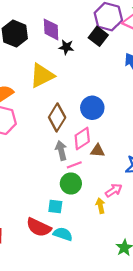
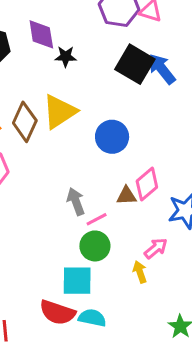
black square: (98, 36) -> (135, 64), moved, size x1.4
yellow triangle: (42, 76) -> (59, 112), moved
brown diamond: (57, 117) -> (25, 122), moved
pink diamond: (82, 138) -> (147, 184), moved
cyan square: (55, 206) -> (77, 281), size x1.5

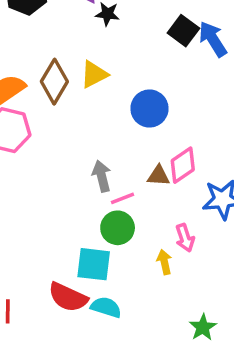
black square: (135, 64) -> (183, 31), size x0.7
yellow triangle: (59, 112) -> (94, 74), size x0.7
pink arrow: (156, 248) -> (185, 238), turned 105

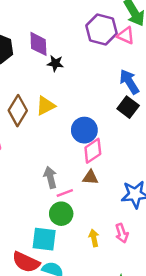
black square: (183, 31) -> (128, 107), moved
pink diamond: (183, 165) -> (93, 151), moved
pink arrow: (185, 238) -> (122, 233), moved

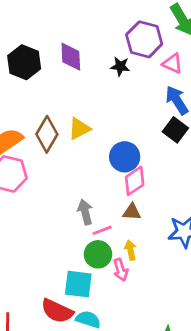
pink triangle: (126, 36) -> (173, 63), moved
black star: (55, 63) -> (120, 66), moved
pink arrow: (122, 233) -> (121, 270), moved
yellow arrow: (94, 238) -> (130, 250), moved

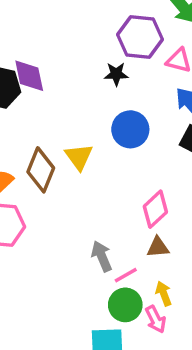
purple diamond: (71, 57) -> (29, 76), moved
yellow triangle: (79, 129) -> (79, 157), turned -30
blue circle: (125, 157) -> (130, 129), moved

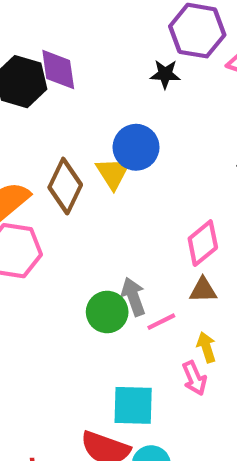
blue circle: (130, 129) -> (136, 147), moved
green circle: (125, 305) -> (107, 312), moved

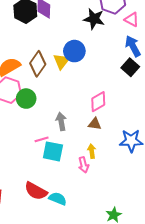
black star: (165, 74) -> (94, 19), size x1.5
green circle: (107, 312) -> (26, 99), moved
pink line: (161, 322) -> (42, 139), moved
cyan square: (133, 405) -> (53, 151), moved

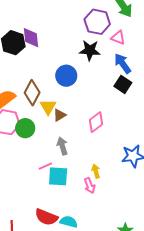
black star: (94, 19) -> (90, 50), moved
yellow triangle: (61, 61) -> (48, 107), moved
brown triangle: (95, 124) -> (60, 115), moved, turned -32

